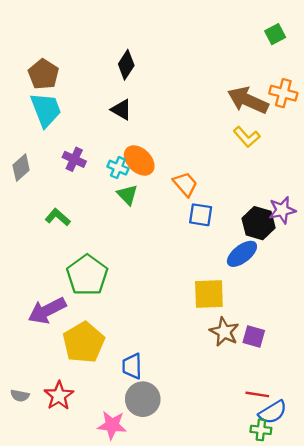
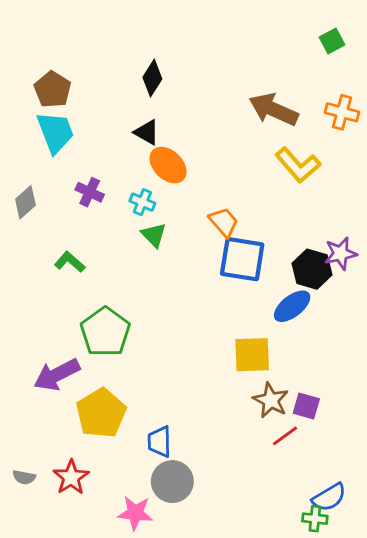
brown arrow: (248, 100) -> (274, 109), moved
yellow L-shape: (247, 137) -> (298, 165), size x1.4
orange ellipse: (139, 160) -> (168, 165), moved
blue square: (201, 215) -> (242, 259), size x1.6
red line: (257, 394) -> (285, 436), moved, turned -45

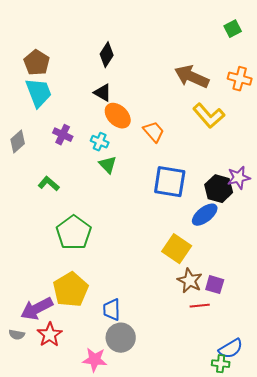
orange trapezoid: (224, 222) -> (154, 132), moved
yellow square: (252, 355) -> (177, 249), turned 36
purple arrow: (57, 375) -> (37, 309), moved
red line: (285, 436) -> (200, 306), turned 30

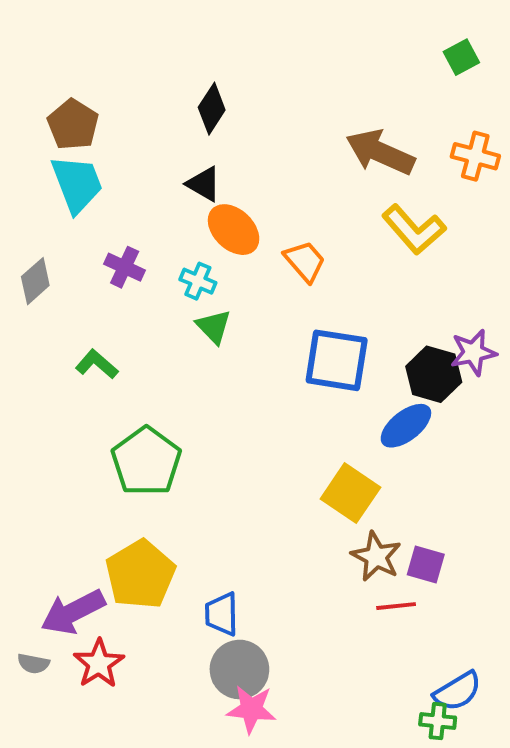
pink star: (95, 360) -> (251, 709), moved

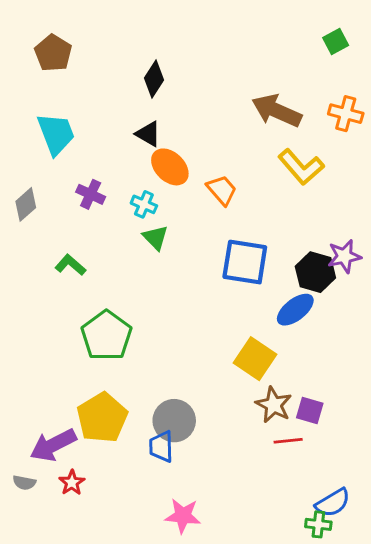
brown pentagon: (73, 124) -> (53, 53), moved
red star: (99, 664) -> (72, 483), size x0.7
gray circle: (239, 669) -> (174, 421), moved

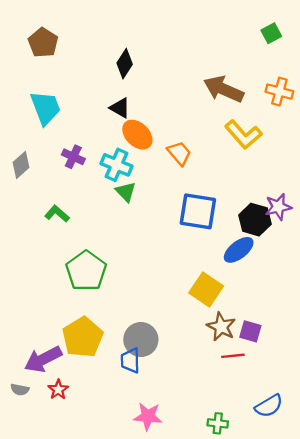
cyan cross: (144, 204) -> (116, 165), size x1.5
green cross: (318, 524) -> (218, 423), moved

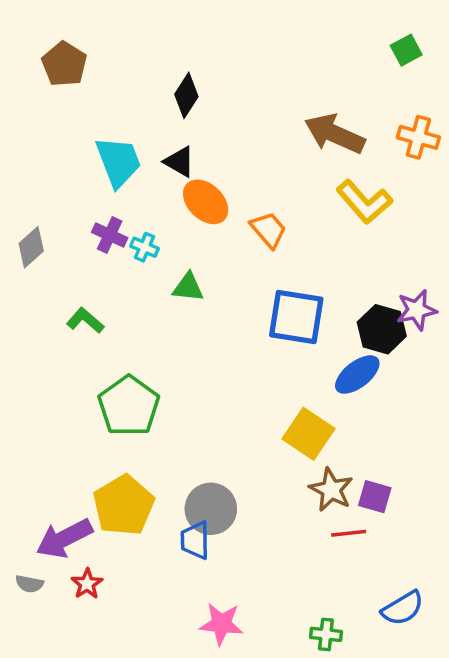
cyan trapezoid: (45, 108) -> (118, 162), moved
cyan cross: (116, 165) -> (145, 247), moved, size x0.6
green triangle: (126, 192) -> (188, 287), turned -40

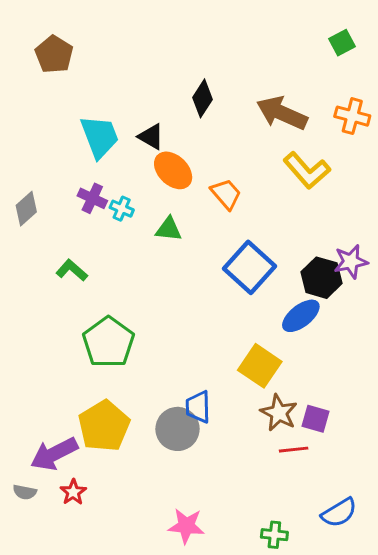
black diamond: (186, 95) -> (202, 98), moved
green triangle: (188, 287) -> (169, 229), moved
blue square: (296, 317) -> (249, 267), turned 33
blue trapezoid: (195, 540) -> (198, 407), moved

